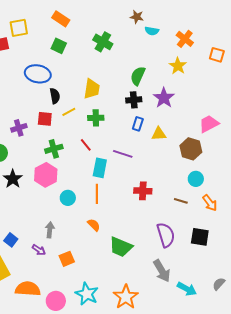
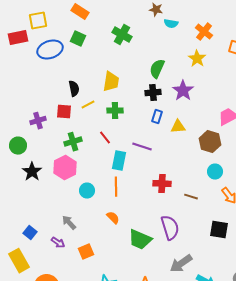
blue ellipse: (38, 74) -> (50, 50), moved, turned -30
brown line: (181, 201) -> (191, 197), moved
gray arrow: (50, 230) -> (69, 223), turned -49
purple semicircle: (166, 235) -> (170, 228), moved
gray arrow: (162, 271) -> (181, 264), turned 85

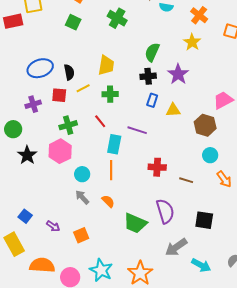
blue ellipse: (50, 50) -> (40, 68), moved
gray arrow: (69, 223) -> (82, 197), moved
black square: (219, 230) -> (204, 220), moved

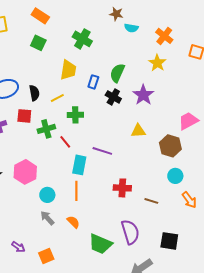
yellow trapezoid: (106, 65) -> (68, 70), moved
black cross: (148, 76) -> (113, 97), turned 35
yellow line: (83, 88) -> (57, 98), moved
blue rectangle: (152, 100) -> (93, 82), moved
green cross: (68, 125) -> (46, 129), moved

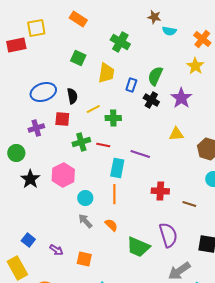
green square: (38, 43) -> (78, 58), moved
yellow line: (57, 98) -> (93, 109), moved
green cross: (46, 129) -> (81, 142), moved
red line: (65, 142) -> (103, 145), turned -40
orange square: (46, 256) -> (84, 259), turned 35

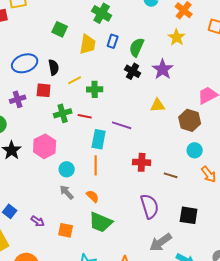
blue rectangle: (131, 85) -> (113, 41), moved
green trapezoid: (138, 247) -> (101, 222), moved

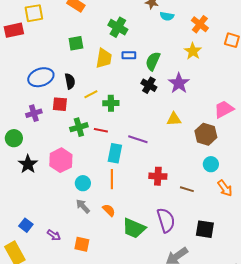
green square: (60, 29) -> (76, 43), turned -35
blue rectangle: (113, 41) -> (129, 55), turned 72
green trapezoid: (101, 222) -> (134, 228), moved

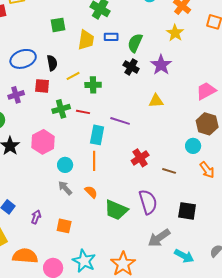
brown hexagon: (206, 134) -> (207, 124), moved
red cross: (158, 176) -> (140, 158), turned -36
purple arrow: (54, 235) -> (36, 217), turned -104

